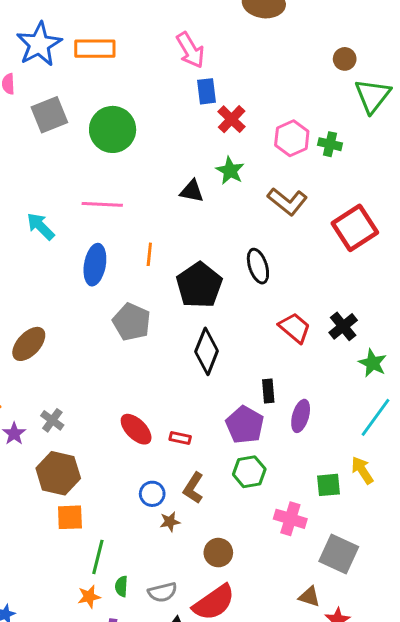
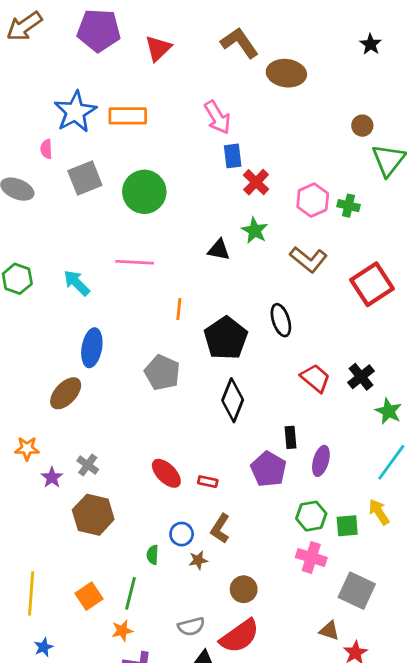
blue ellipse: (95, 265) -> (92, 348), moved
green hexagon: (249, 472) -> (311, 516), moved
orange square: (70, 517) -> (89, 596), moved, turned -32
green semicircle: (121, 586) -> (153, 555), moved

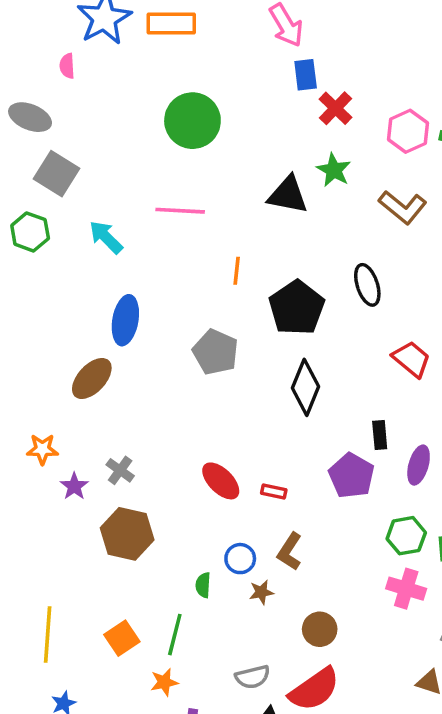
gray square: (85, 178) -> (57, 174), moved, turned -36
black triangle: (219, 250) -> (288, 195), size x1.4

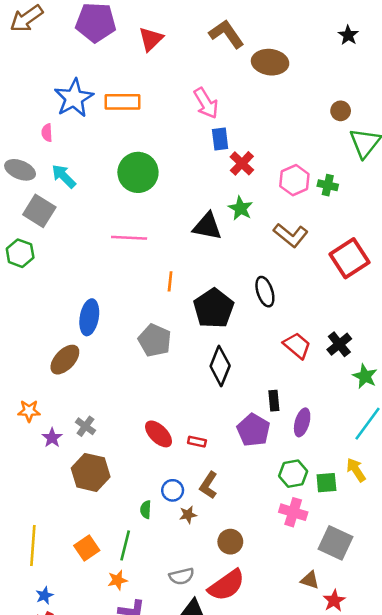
cyan arrow: (106, 237) -> (64, 176), moved

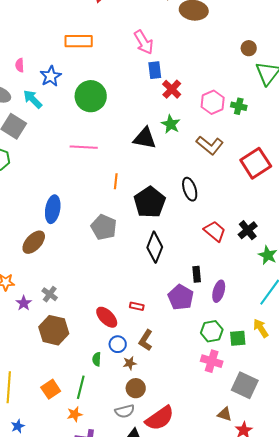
blue star: (74, 98) -> (51, 76), moved, size x0.7
red ellipse: (159, 434) -> (107, 317), moved
brown circle: (230, 542) -> (136, 388), moved

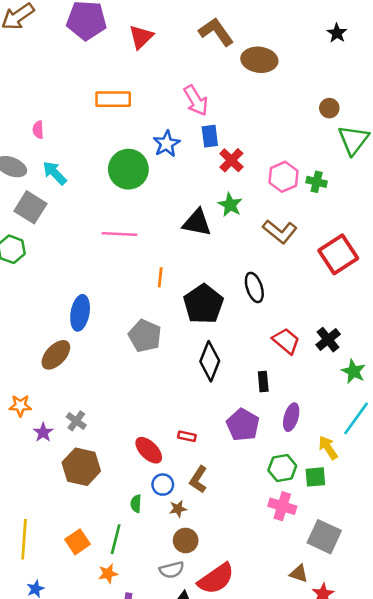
blue star: (51, 76) -> (167, 144), moved
black rectangle: (197, 274) -> (263, 382), moved
yellow arrow: (261, 328) -> (328, 448), moved

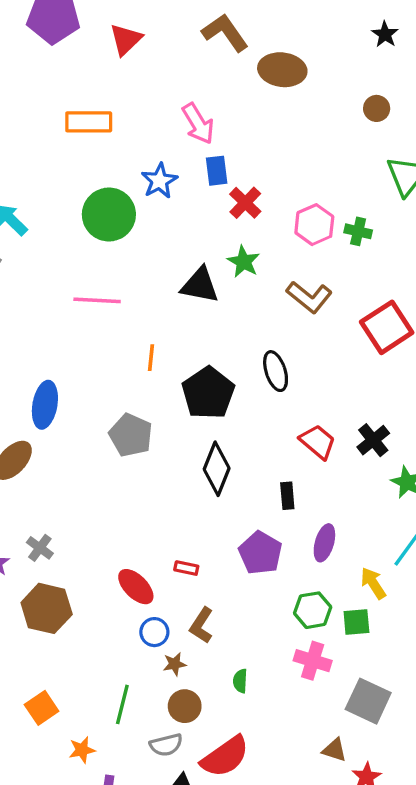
brown circle: (329, 108) -> (377, 108), moved
green semicircle: (136, 504) -> (240, 681), moved
green line: (116, 539) -> (122, 704), moved

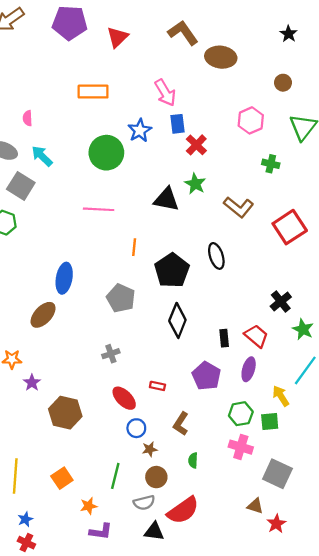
pink hexagon: (314, 225) -> (251, 120), moved
red trapezoid: (318, 442) -> (256, 336), moved
gray cross: (40, 548) -> (111, 354), moved, turned 35
brown L-shape: (202, 625) -> (181, 424), moved

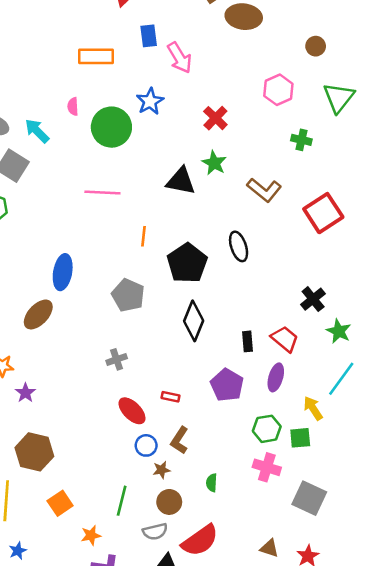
pink semicircle: (27, 118) -> (73, 106), moved
blue rectangle: (177, 124) -> (149, 36), moved
brown hexagon: (65, 413) -> (34, 452), moved
brown L-shape: (181, 424) -> (179, 440), moved
brown triangle: (255, 506) -> (269, 548), moved

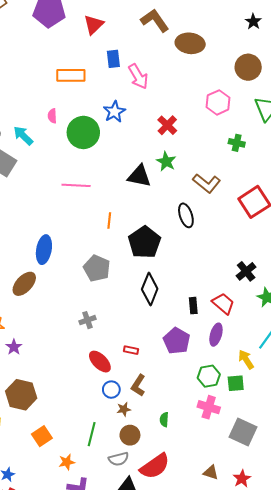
brown circle: (316, 46) -> (248, 67), size x1.6
black ellipse: (239, 246) -> (186, 215), moved

